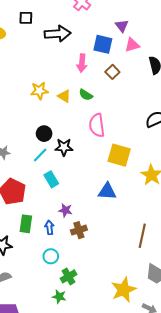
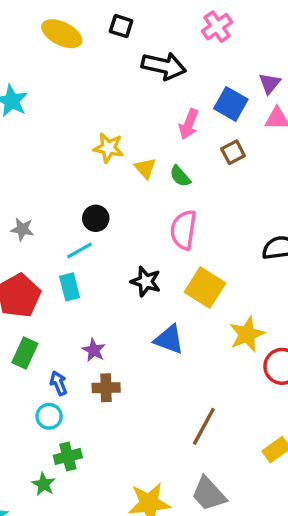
black star: (64, 147) -> (146, 281), moved
cyan rectangle: (51, 179) -> (70, 287), moved
blue arrow: (49, 227) -> (59, 383), moved, turned -32

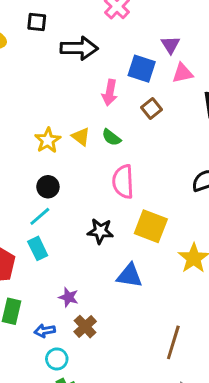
yellow star: (108, 148) -> (48, 140), moved, turned -30
blue arrow: (59, 383) -> (45, 331), turned -66
brown cross: (106, 388) -> (85, 327), turned -30
cyan circle: (49, 416) -> (57, 359), moved

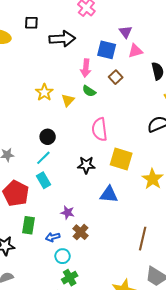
yellow triangle: (81, 137) -> (68, 100), turned 40
green semicircle: (111, 137) -> (89, 91), moved
yellow star: (48, 140) -> (44, 92), moved

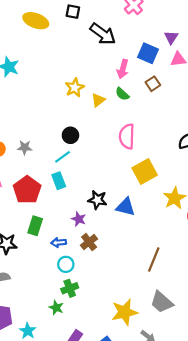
black arrow: (62, 39) -> (103, 34), turned 30
yellow square: (121, 159) -> (145, 171), turned 35
black star: (86, 165) -> (97, 200), moved

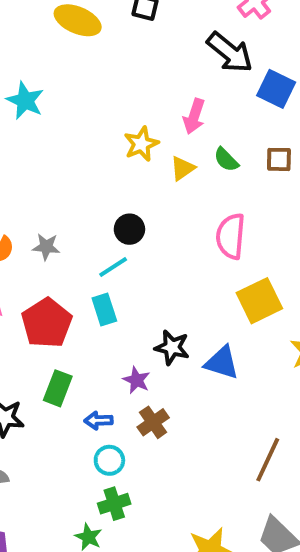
black arrow: (103, 34) -> (230, 52), moved
pink arrow: (123, 69) -> (194, 116), moved
brown square: (153, 84) -> (279, 159), moved, turned 32

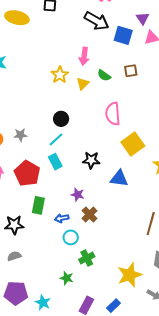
black star: (172, 347) -> (91, 160), moved
green cross: (114, 504) -> (87, 258), moved

